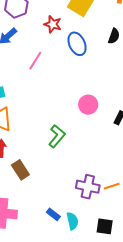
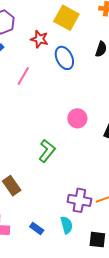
blue rectangle: (53, 214) -> (37, 228), moved
cyan semicircle: (72, 221) -> (67, 225), moved

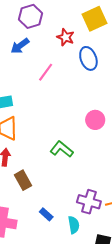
yellow square: (66, 18) -> (94, 19), turned 30
green L-shape: (47, 151) -> (62, 149), turned -95
blue rectangle: (37, 228) -> (46, 214), moved

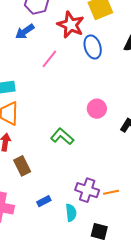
red star: (65, 37) -> (71, 25), size x1.5
blue rectangle: (46, 214) -> (44, 201), turned -72

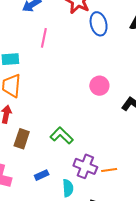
pink line: (49, 59) -> (44, 38), moved, turned -30
green L-shape: (62, 136) -> (62, 136), moved
brown rectangle: (22, 166) -> (22, 139), turned 42

